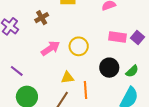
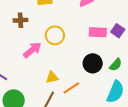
brown cross: (42, 18) -> (20, 20), turned 32
yellow circle: (79, 46) -> (55, 35), moved
orange line: (86, 90) -> (71, 88), turned 66

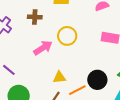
black circle: (93, 63) -> (97, 80), moved

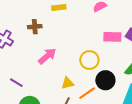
yellow circle: (67, 36) -> (89, 60), moved

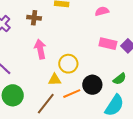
pink arrow: (47, 56) -> (40, 49), turned -72
yellow circle: (89, 60) -> (68, 64), moved

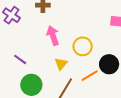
yellow triangle: (55, 80) -> (61, 64), moved, turned -40

